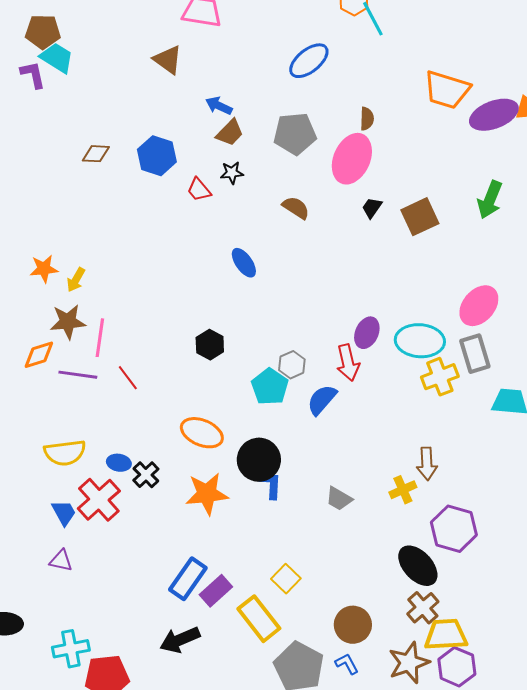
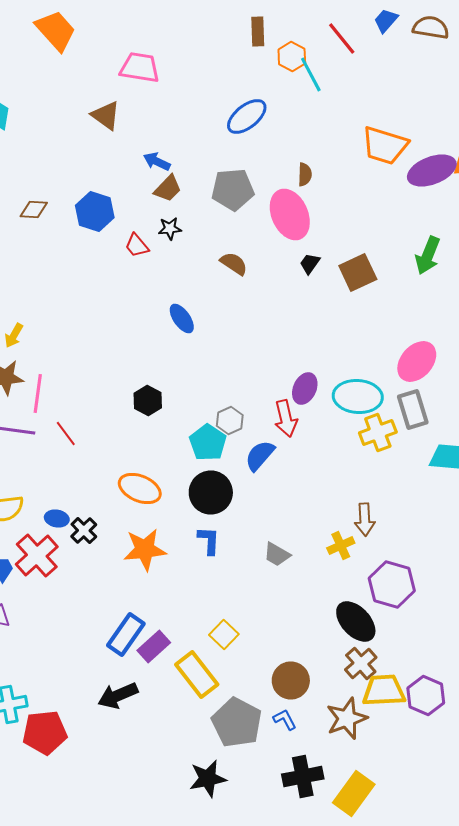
pink ellipse: (352, 159) -> (290, 214), turned -48
black circle: (259, 460) -> (211, 492), moved
purple hexagon: (457, 667) -> (426, 696), moved

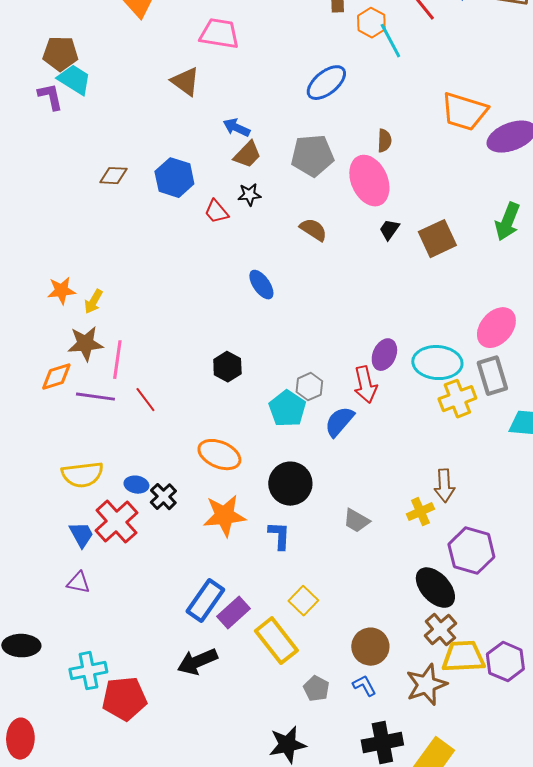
black circle: (211, 492) -> (290, 484), moved
blue L-shape: (209, 540) -> (279, 536), moved
gray pentagon: (237, 722) -> (316, 689), size x0.5

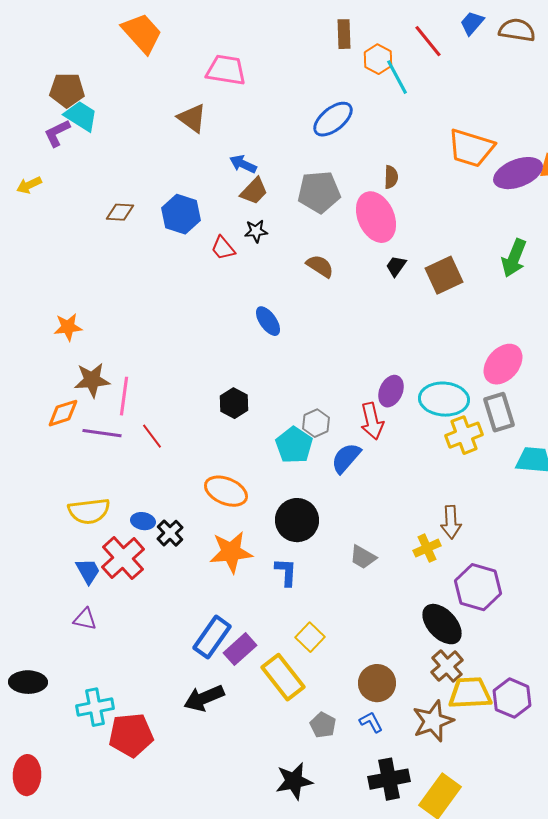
purple L-shape: (50, 97) -> (57, 133), turned -104
yellow arrow: (93, 302) -> (29, 185), moved, turned 35

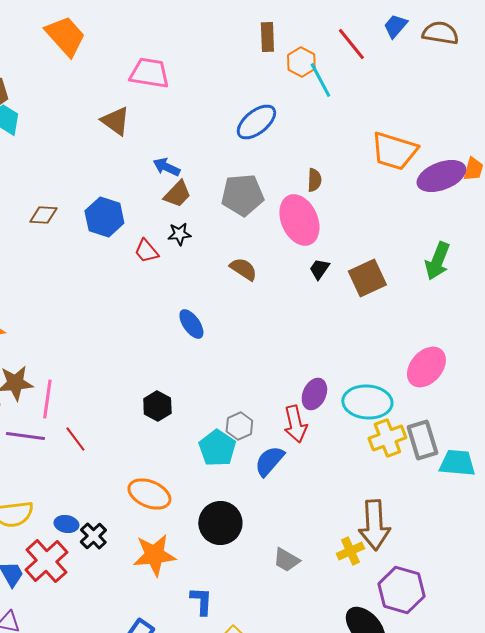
gray rectangle: (499, 412) -> (422, 440), moved
brown arrow: (451, 522) -> (374, 525), size x1.5
blue L-shape: (286, 572) -> (201, 601), moved

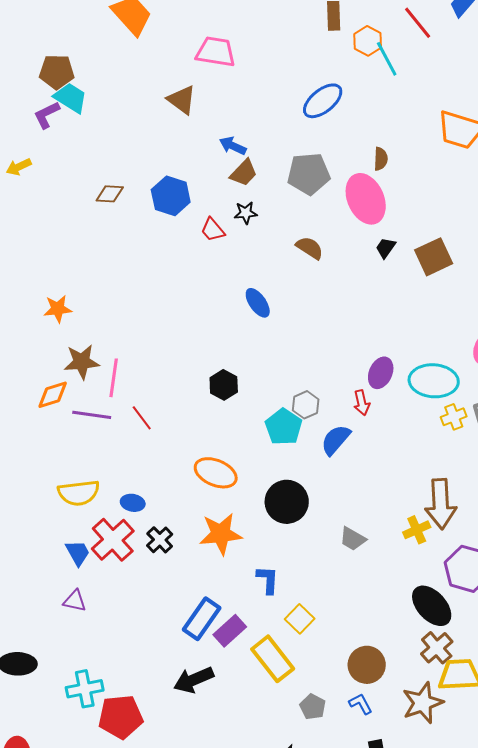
red arrow: (295, 424) -> (362, 403), size x0.7
yellow cross: (387, 438) -> (454, 417), size x0.7
black cross: (93, 536) -> (160, 540), moved

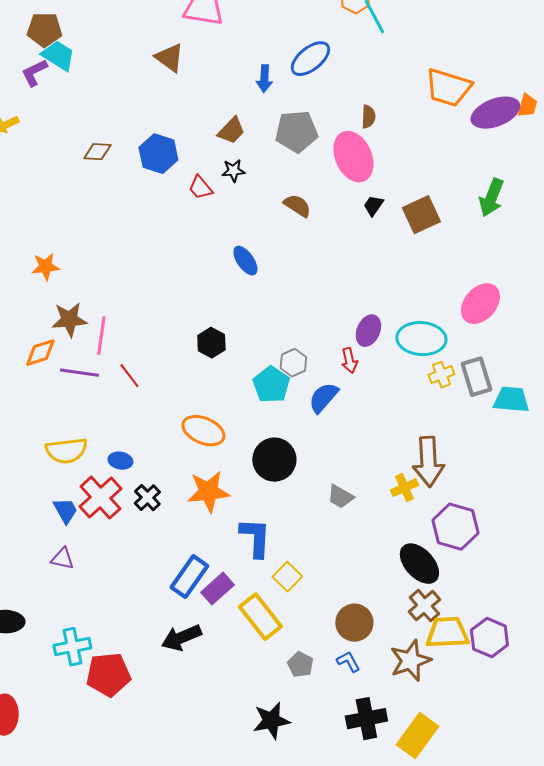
blue arrow: (233, 146) -> (264, 79), moved, turned -112
blue L-shape: (268, 580) -> (255, 538), size x1.4

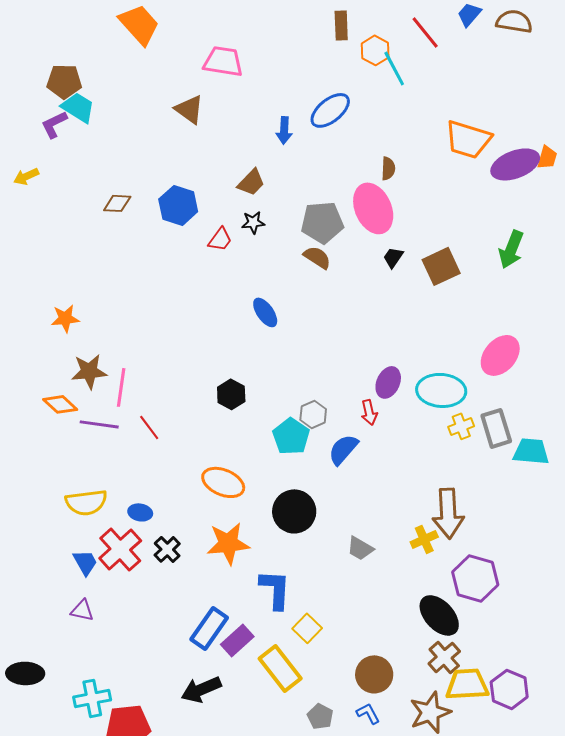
gray pentagon: (296, 132) -> (322, 222), moved
red trapezoid: (200, 188) -> (220, 239), turned -104
orange diamond: (40, 353) -> (60, 404), turned 60

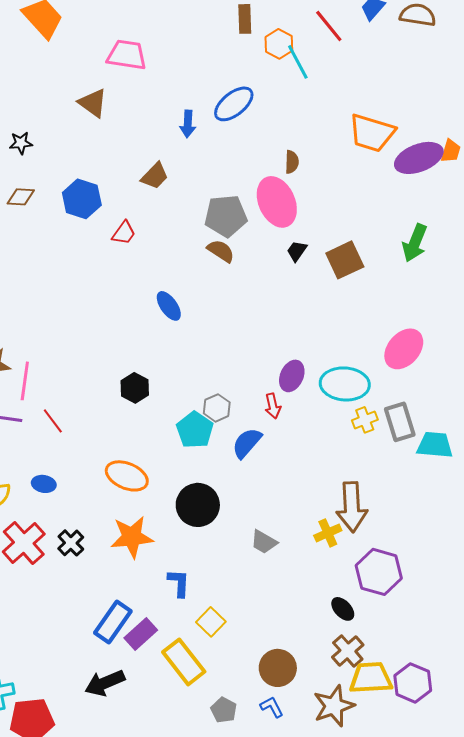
black star: (253, 222) -> (21, 143), moved
blue ellipse: (140, 512) -> (44, 484), moved
blue L-shape: (275, 589) -> (179, 583), size x0.7
black ellipse: (439, 615) -> (343, 609), size x0.6

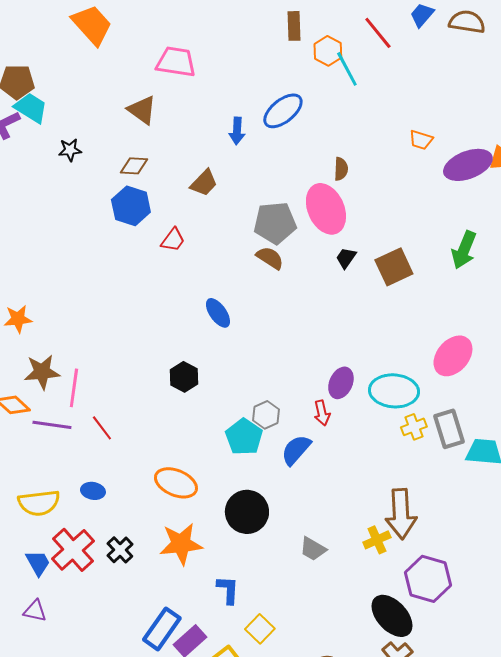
orange trapezoid: (372, 133) -> (421, 140), size x0.5
brown diamond: (21, 197) -> (134, 166), moved
black hexagon: (135, 388) -> (184, 377), moved
black ellipse: (343, 609) -> (392, 616), size x1.8

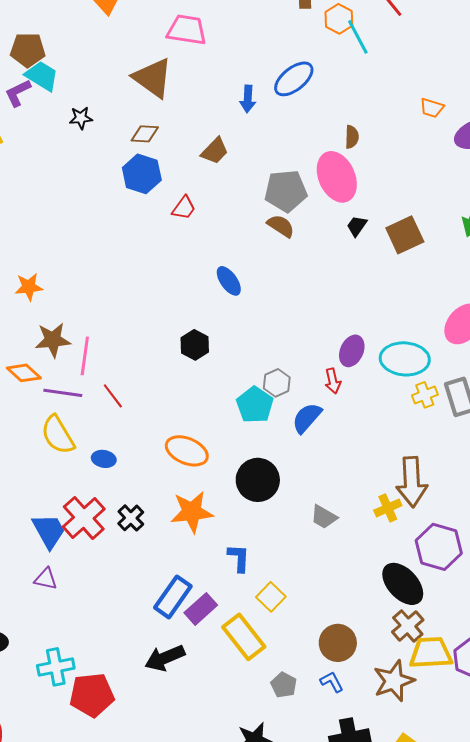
brown triangle: (142, 110) -> (153, 78), size x1.4
yellow semicircle: (39, 503) -> (58, 435), moved, turned 66
blue trapezoid: (38, 563) -> (49, 531), size x1.4

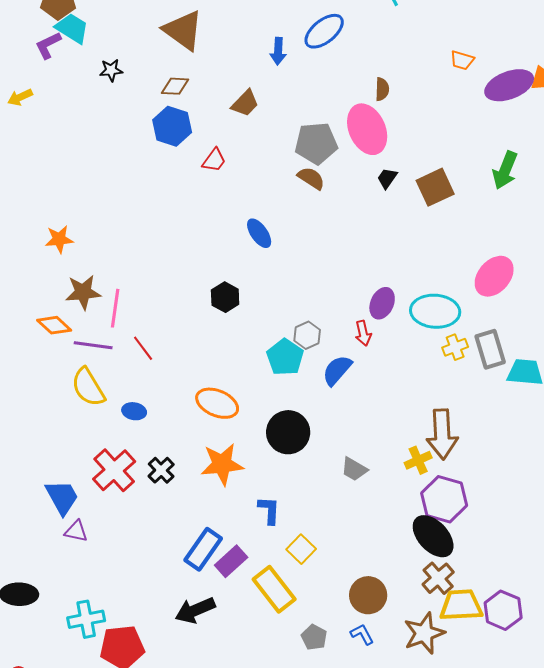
blue trapezoid: (49, 531) -> (62, 497), moved
purple hexagon: (439, 547) -> (444, 499), moved

